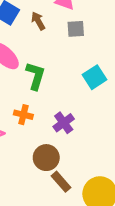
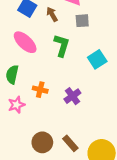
green L-shape: (36, 76) -> (62, 45), moved
brown circle: (46, 158) -> (42, 142), moved

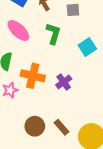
orange cross: (40, 90) -> (33, 76), size x1.6

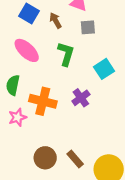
purple cross: (64, 82) -> (81, 98), moved

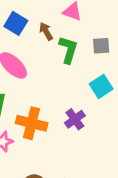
gray square: (88, 27) -> (101, 46), moved
green L-shape: (66, 54) -> (68, 50), moved

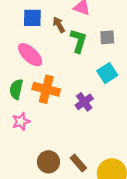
blue square: (16, 23) -> (32, 18), turned -30
orange cross: (32, 123) -> (46, 89), moved

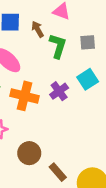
purple cross: (84, 102) -> (59, 91), moved
brown circle: (48, 162) -> (29, 153), moved

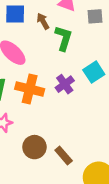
gray square: (88, 42) -> (95, 16), moved
brown rectangle: (58, 172) -> (64, 156), moved

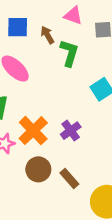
purple cross: (65, 84) -> (71, 131), moved
orange cross: (30, 89) -> (33, 131), moved, turned 32

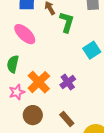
brown circle: (38, 169) -> (33, 115), moved

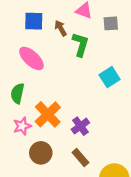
purple cross: (68, 82) -> (80, 126), moved

